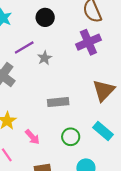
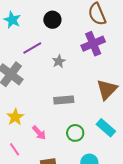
gray star: (45, 58) -> (59, 61), moved

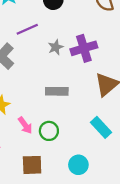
purple cross: (93, 44) -> (84, 48), moved
green circle: (75, 133) -> (49, 131), moved

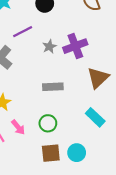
pink arrow: (25, 125) -> (18, 127), moved
brown square: (32, 165) -> (51, 153), moved

